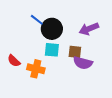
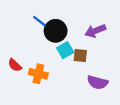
cyan square: (52, 50) -> (65, 50), moved, turned -35
purple semicircle: (83, 63) -> (97, 82), moved

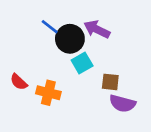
purple arrow: (95, 31) -> (97, 29), moved, turned 48
brown square: (80, 56) -> (110, 82), moved

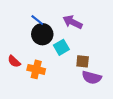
black circle: (70, 39) -> (42, 34), moved

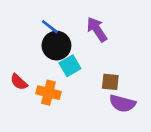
purple arrow: (72, 22) -> (97, 29), turned 30
cyan square: (61, 47) -> (70, 66), moved

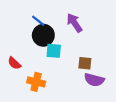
cyan square: (70, 66) -> (54, 51), turned 35
orange cross: (48, 93) -> (36, 82), moved

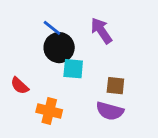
purple semicircle: (94, 80) -> (110, 111), moved

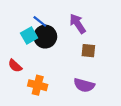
cyan square: (73, 69) -> (29, 36), moved, turned -35
brown square: (115, 86) -> (88, 51), moved

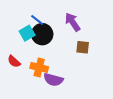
orange cross: (38, 85) -> (39, 67), moved
purple semicircle: (84, 85) -> (53, 80), moved

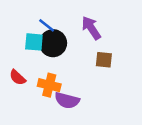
cyan square: (27, 33) -> (34, 42), turned 35

